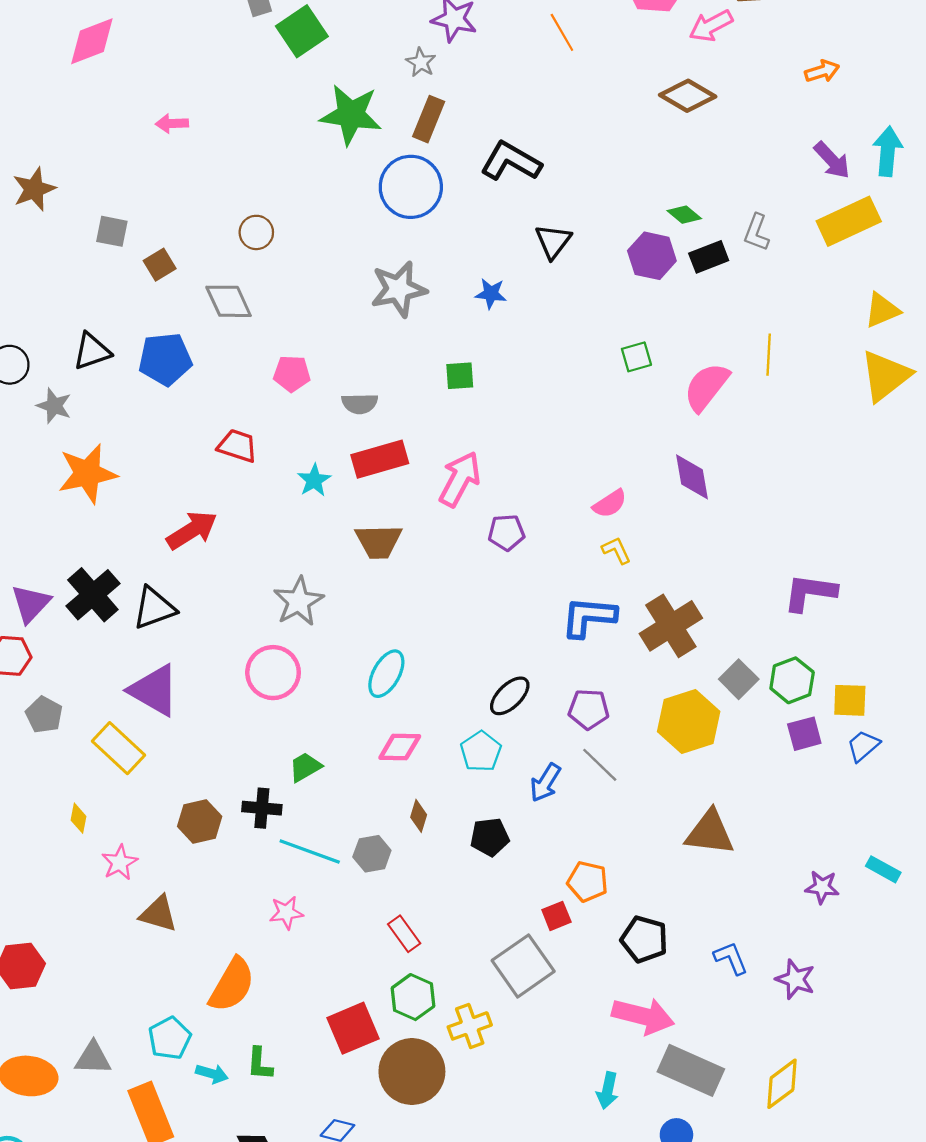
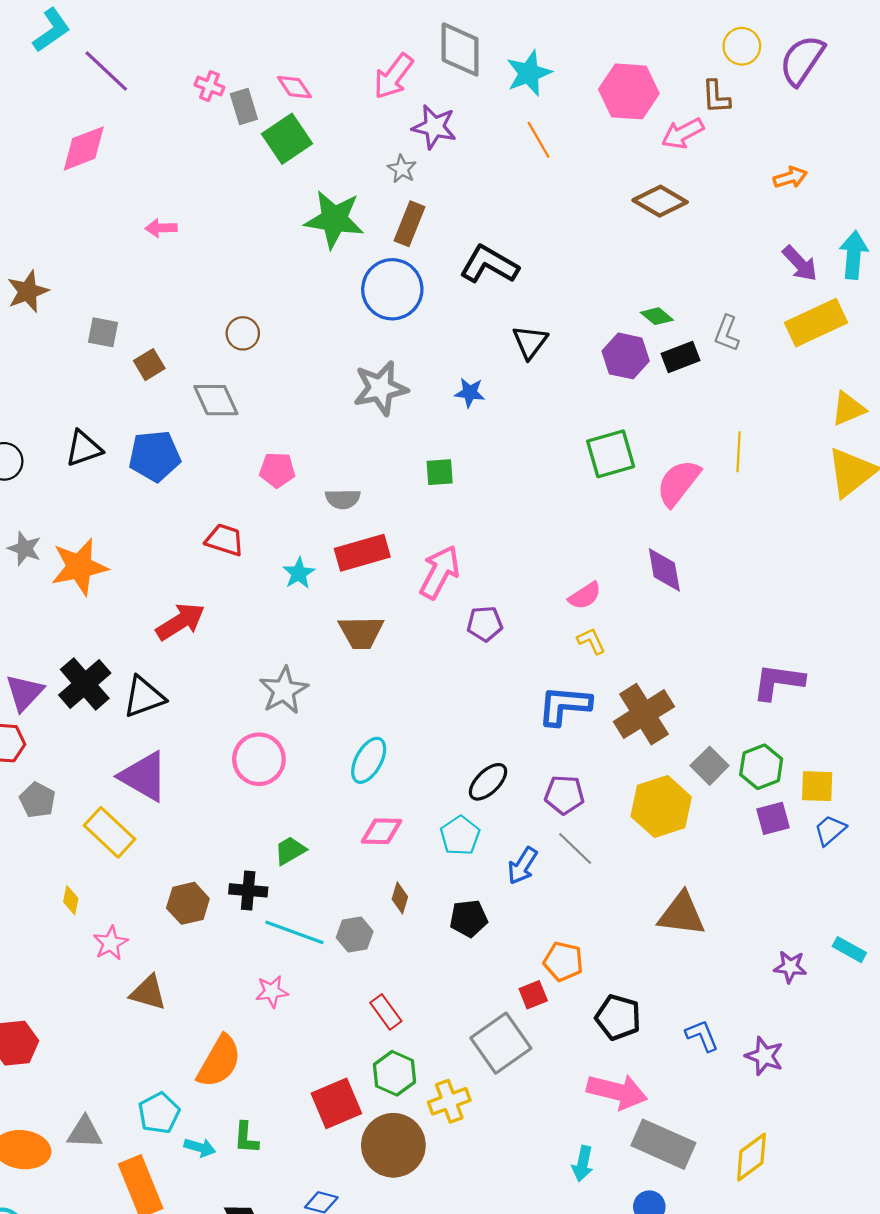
green square: (636, 357) -> (611, 454), size x1.6
gray star: (54, 406) -> (25, 548), moved

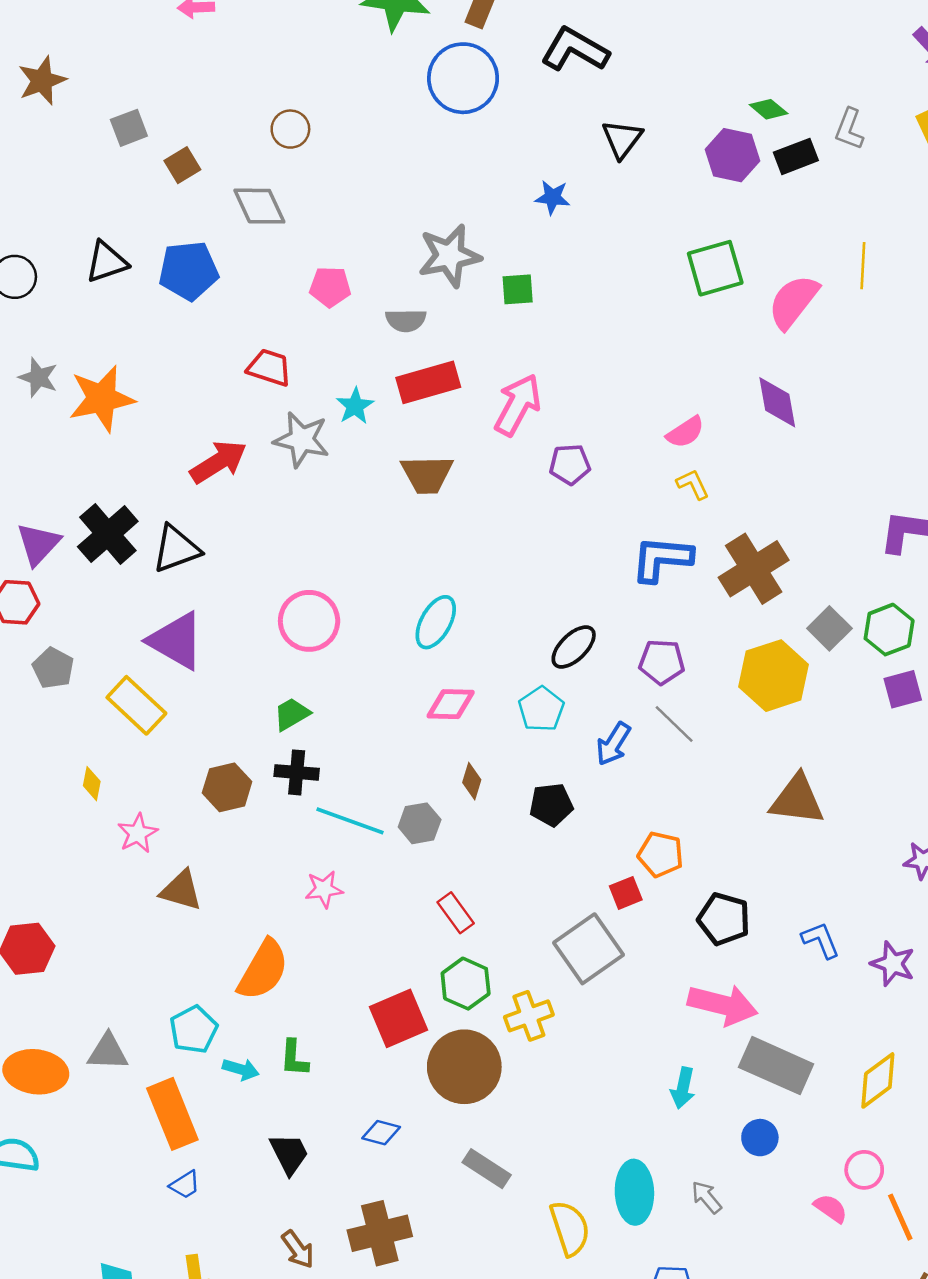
gray square: (103, 332) -> (129, 128), turned -32
gray star: (380, 388) -> (449, 256), moved
gray star: (284, 690) -> (302, 440), moved, turned -30
green trapezoid: (290, 851) -> (292, 714), moved

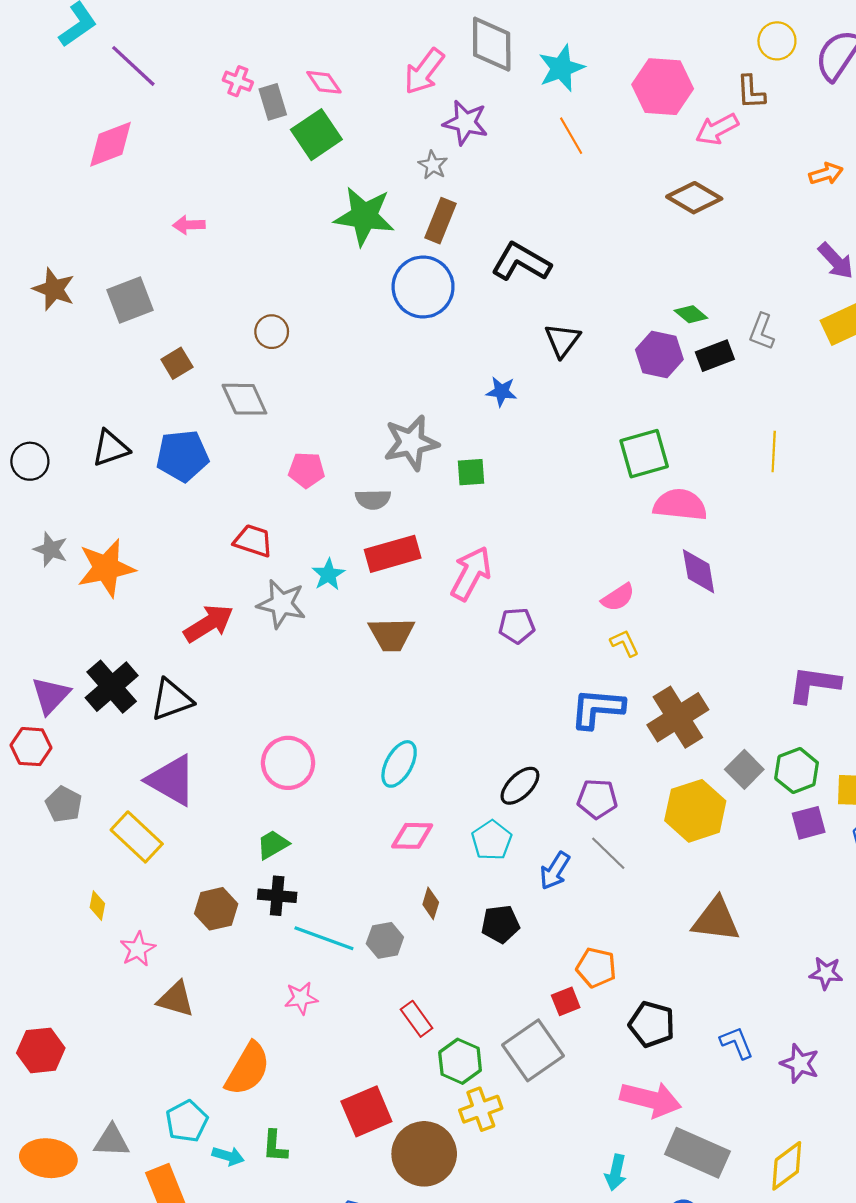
brown star: (42, 81) -> (54, 289), turned -30
gray square: (129, 128) -> (130, 300), moved, size x1.4
pink semicircle: (793, 302) -> (680, 505), moved, turned 58
green hexagon: (466, 984) -> (460, 1061), moved

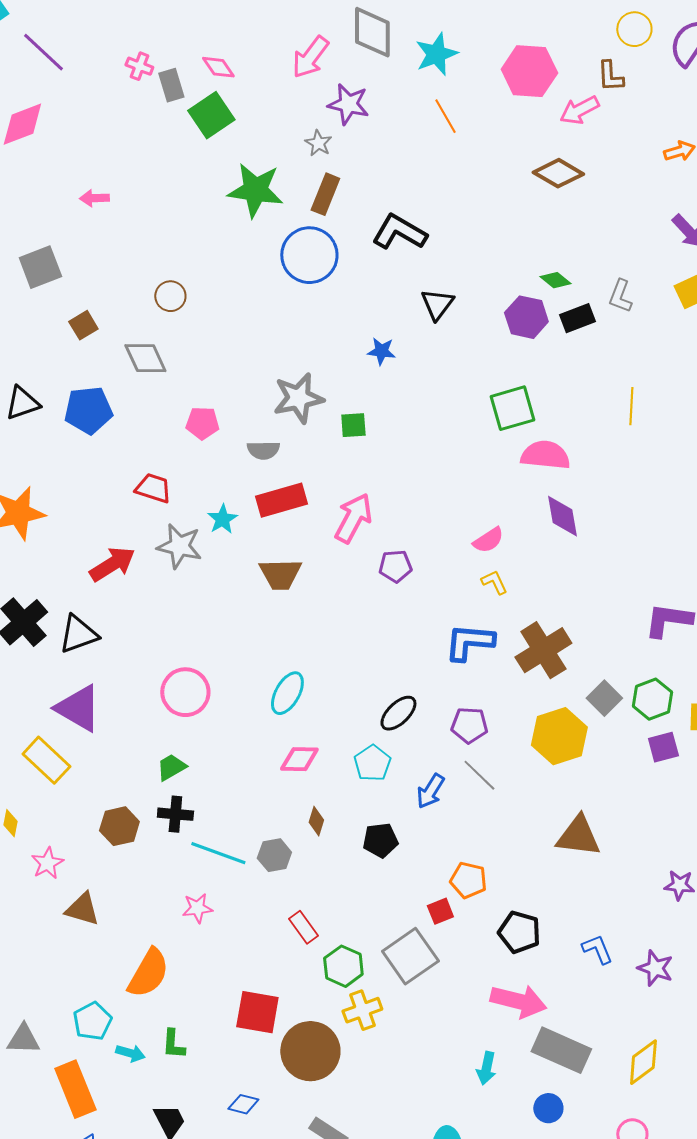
red square: (366, 1111) -> (257, 1012), turned 33

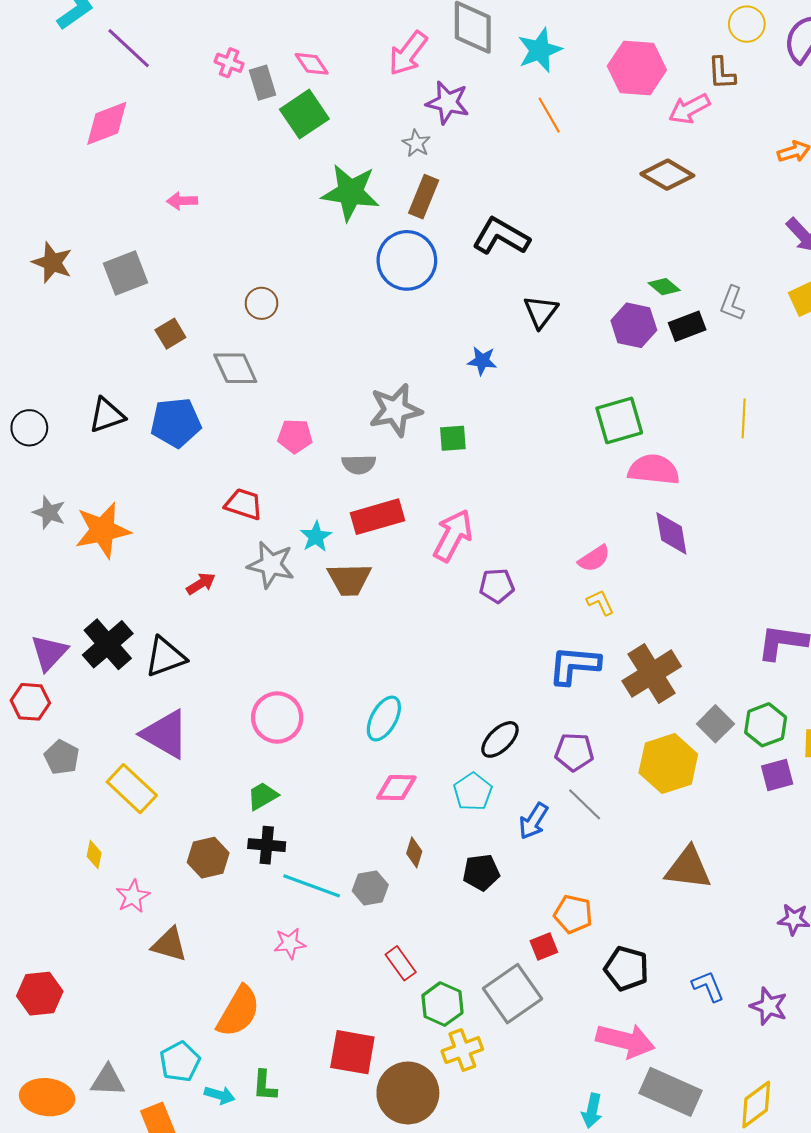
red arrow: (112, 564) -> (201, 584), size x0.6
brown trapezoid: (280, 574) -> (349, 579), moved

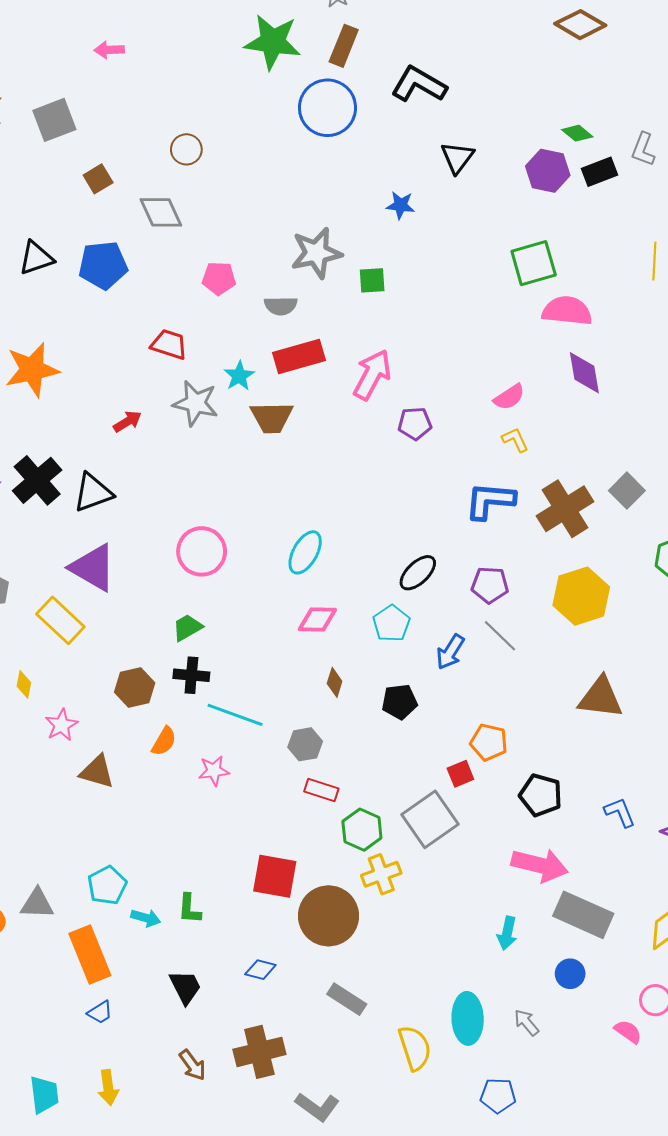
gray square: (715, 724) -> (627, 491), moved
gray hexagon: (370, 888) -> (305, 744), moved
red rectangle: (401, 963) -> (321, 790), turned -36
orange semicircle: (238, 1011) -> (164, 741), moved, size x0.6

